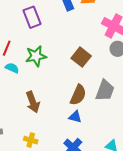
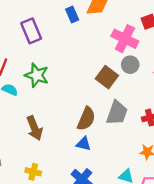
green star: (36, 56) -> (37, 75), turned 30
brown square: (81, 57) -> (107, 77), moved

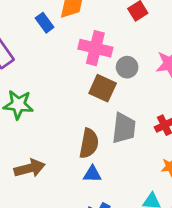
pink cross: (125, 39) -> (95, 48), moved
brown arrow: (34, 128) -> (30, 168), turned -70

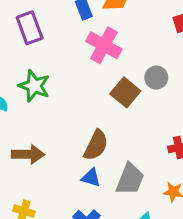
pink cross: (95, 48) -> (104, 45), moved
gray trapezoid: (124, 128) -> (130, 179), moved

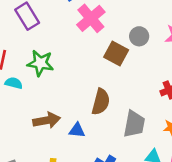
pink cross: (104, 45) -> (91, 18), turned 32
blue triangle: (91, 178) -> (77, 130), moved

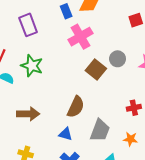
blue triangle: (77, 130) -> (66, 134), moved

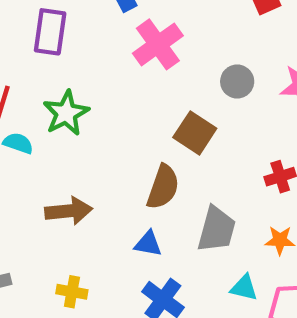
purple rectangle: (28, 25) -> (50, 32), turned 35
green star: (32, 66) -> (66, 113), turned 30
brown square: (96, 69) -> (195, 133), moved

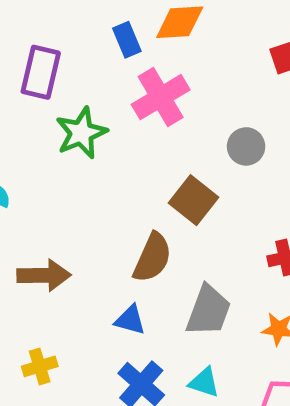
green star: (66, 113) -> (81, 133), moved
cyan triangle: (244, 288) -> (204, 382), moved
yellow cross: (72, 292) -> (40, 366), turned -32

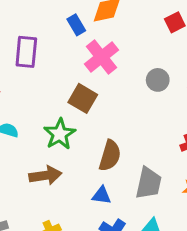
green star: (81, 133) -> (60, 134), moved
brown square: (193, 200) -> (83, 98), moved

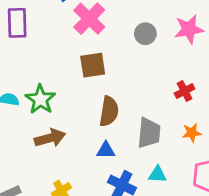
brown square: (83, 98) -> (93, 65), moved, turned -32
green star: (60, 134) -> (40, 99), moved

